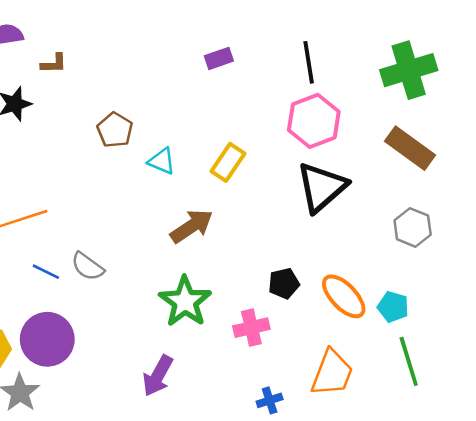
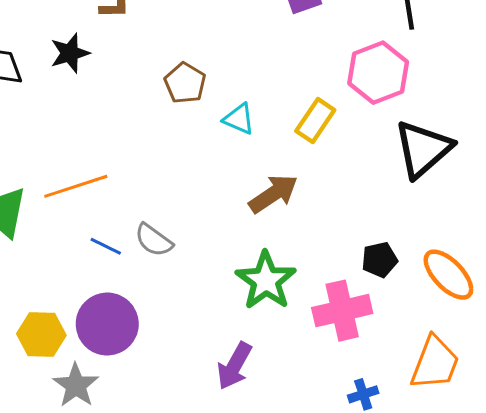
pink hexagon: (314, 121) -> (378, 73), moved
pink cross: (251, 328) -> (342, 311), size x1.4

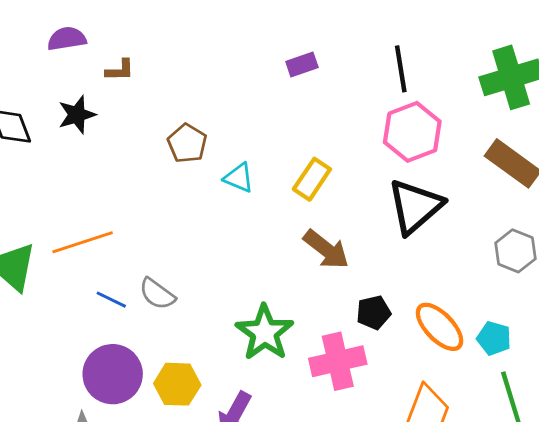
pink hexagon: (378, 73) -> (412, 132), moved
brown arrow: (273, 194) -> (326, 249), moved, turned 72
yellow hexagon: (41, 334) -> (177, 384), moved

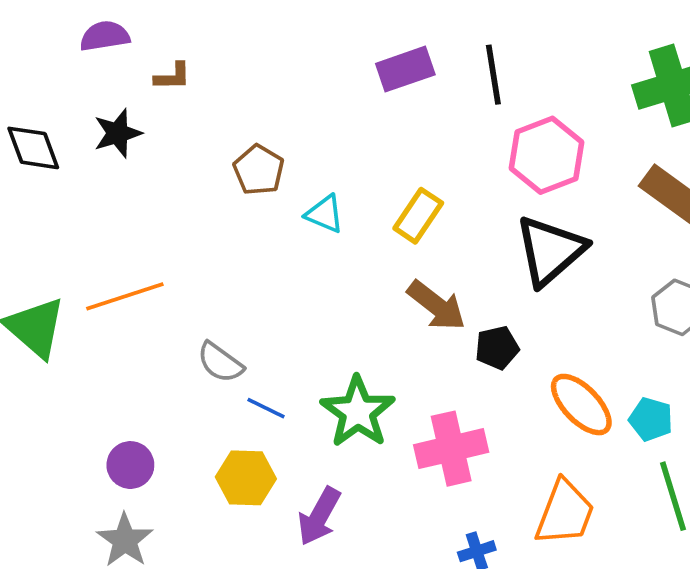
purple rectangle: (302, 65) -> (405, 69), size x1.4
black line: (401, 69) -> (493, 75), moved
blue line: (111, 300) -> (266, 408), moved
black pentagon: (374, 313) -> (497, 348), moved
purple circle: (113, 374) -> (130, 465), moved, size x0.6

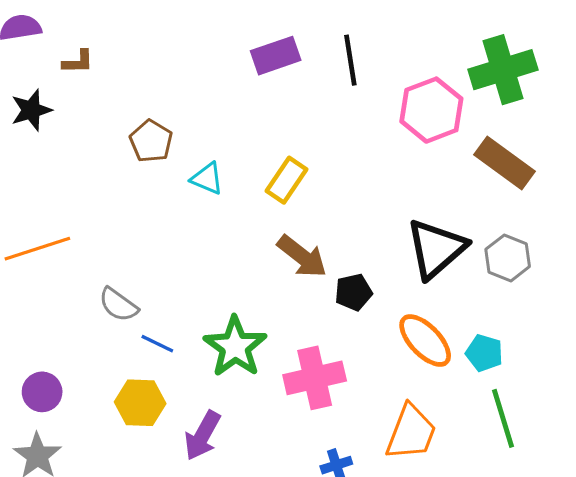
pink hexagon: (546, 155) -> (431, 110), moved
black triangle: (550, 251) -> (436, 249), moved

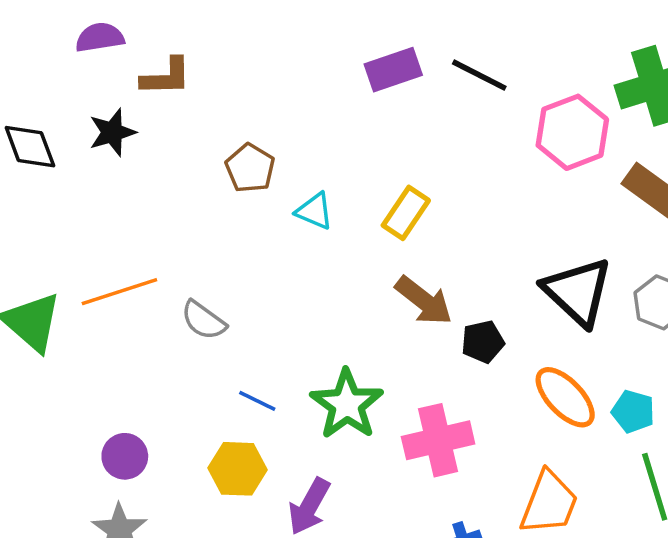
black line: (350, 60) -> (479, 75), turned -54
brown L-shape: (78, 62) -> (166, 77), size x1.4
black triangle: (436, 249) -> (578, 292), turned -36
gray semicircle: (118, 305) -> (204, 320), moved

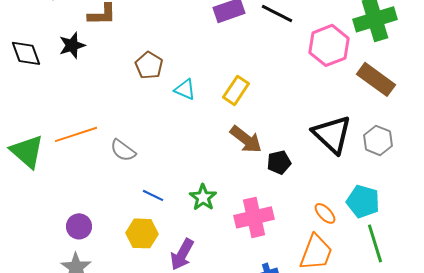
orange ellipse: (565, 397) -> (325, 213), moved, size x0.6
green star: (347, 404) -> (203, 197), size x0.7
cyan pentagon: (633, 412) -> (363, 201), size x1.4

